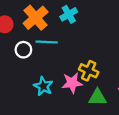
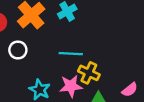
cyan line: (47, 42) -> (71, 54), moved

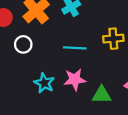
yellow cross: (89, 73) -> (113, 39), moved, turned -30

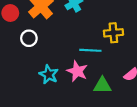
cyan line: (75, 48) -> (90, 50), moved
pink star: (75, 80) -> (77, 71), turned 30

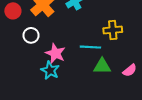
pink star: (77, 71) -> (55, 53), moved
green triangle: (102, 85) -> (102, 66), moved

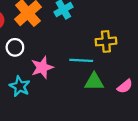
pink star: (55, 53) -> (42, 67), turned 30
cyan star: (50, 70) -> (20, 86), moved

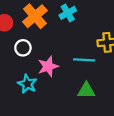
green triangle: (94, 82) -> (86, 90), moved

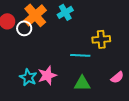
white circle: (23, 48) -> (24, 28), moved
pink star: (48, 66) -> (47, 75), moved

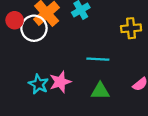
white circle: (24, 28) -> (34, 28), size x1.5
yellow cross: (101, 39) -> (131, 28), moved

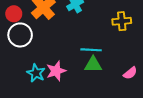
white circle: (34, 28) -> (20, 35), moved
green triangle: (100, 91) -> (93, 65), moved

